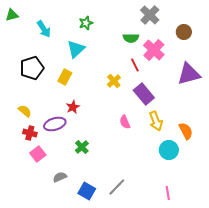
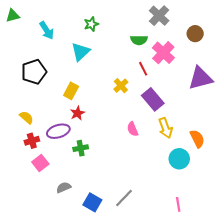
yellow rectangle: (65, 77) -> (71, 91), moved
red cross: (30, 133) -> (32, 141), turned -32
green cross: (82, 147) -> (81, 148), moved, turned 32

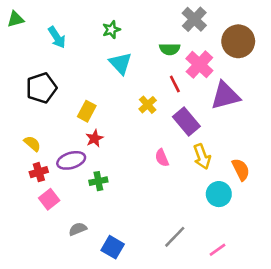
brown circle: (195, 34) -> (238, 41), size x1.6
cyan triangle: (81, 52) -> (120, 63), moved, turned -30
purple triangle: (200, 78) -> (225, 96), moved
gray line: (124, 198) -> (175, 237), moved
pink line: (178, 204) -> (218, 250), turned 64

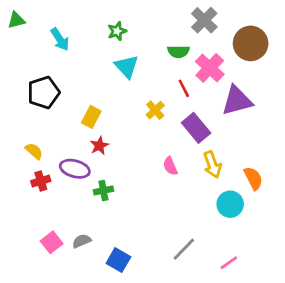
purple ellipse: (71, 160) -> (75, 169), turned 32
pink square: (49, 199) -> (52, 242), moved

